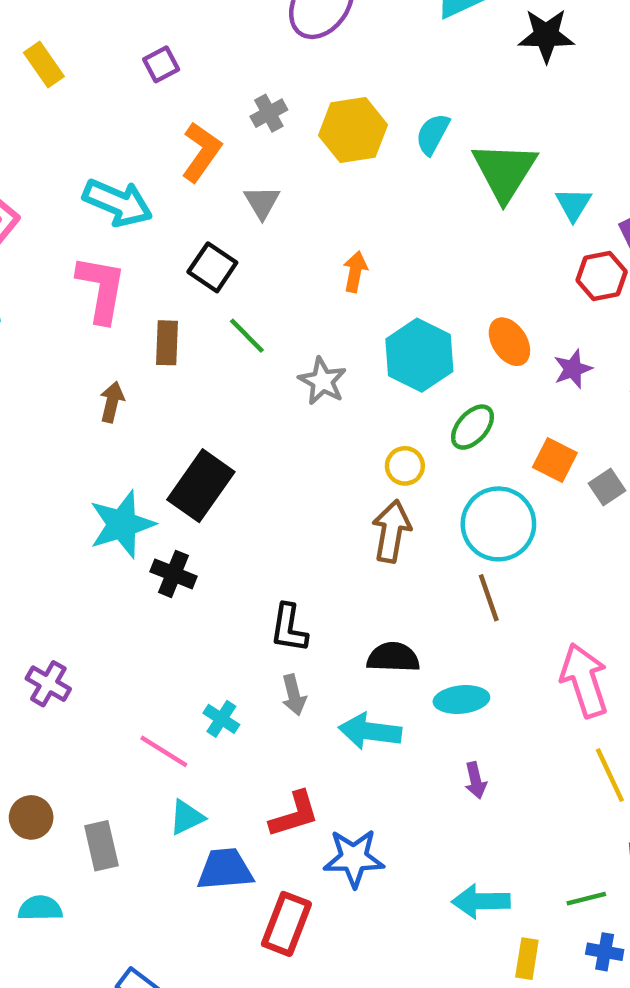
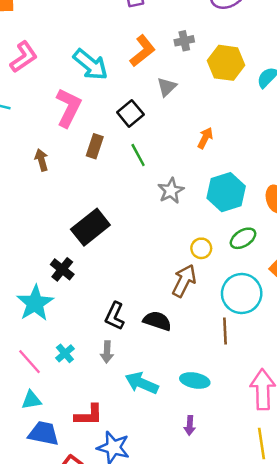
brown arrow: (112, 402) -> (41, 160), moved, turned -45
cyan star: (122, 524) -> (35, 303), moved, turned -30
black semicircle: (393, 657) -> (157, 321), moved

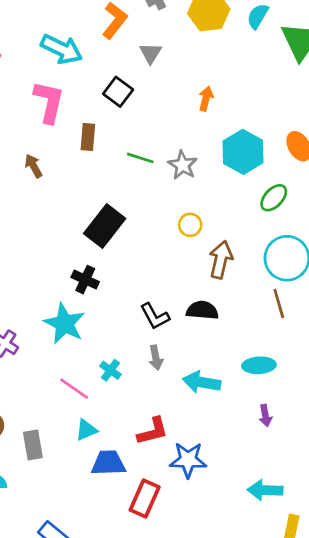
green line: (138, 155) -> (140, 158), moved, turned -30
yellow circle: (201, 248) -> (190, 225), moved
black L-shape: (115, 316) -> (155, 316), turned -40

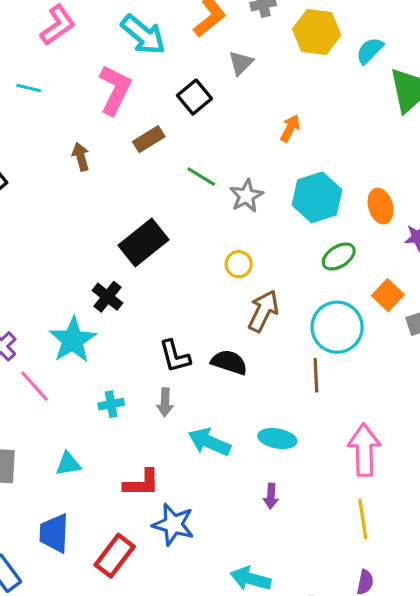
brown rectangle: (88, 137) -> (149, 139), turned 40
cyan cross: (110, 370) -> (111, 404), turned 30
pink line: (74, 389) -> (35, 386), moved
blue trapezoid: (108, 463) -> (54, 533), moved, turned -99

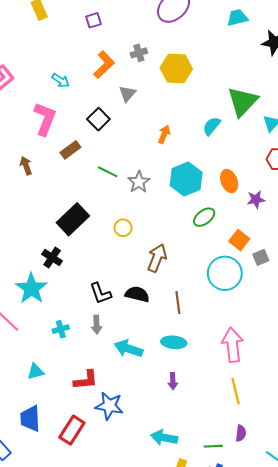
cyan arrow: (143, 35) -> (61, 80), size x0.6
cyan semicircle: (370, 51) -> (212, 126), moved
yellow circle: (239, 264) -> (123, 228), moved
cyan circle: (337, 327) -> (225, 273), moved
brown line: (316, 375) -> (178, 303), moved

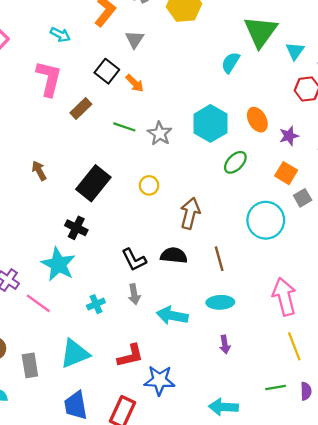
orange arrow: (164, 134) -> (135, 83), moved, turned 120
brown arrow: (26, 166) -> (39, 171), moved
orange square: (239, 240) -> (286, 173), moved
cyan triangle: (36, 371) -> (75, 354), size x1.6
green line: (213, 446) -> (276, 388), moved

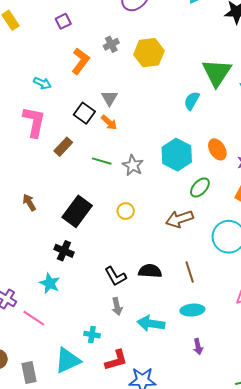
gray triangle: (135, 39) -> (109, 98), moved
brown arrow: (190, 213) -> (179, 219), moved, turned -120
cyan star: (58, 264) -> (50, 283), size x0.7
cyan cross: (96, 304) -> (92, 335), moved, turned 35

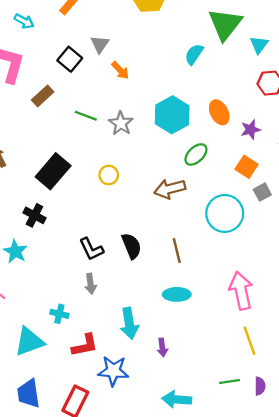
orange arrow: (109, 122) -> (120, 70), moved
black semicircle: (150, 271) -> (131, 246), turned 60
cyan arrow: (151, 323) -> (129, 323), moved, turned -112
purple arrow: (198, 347) -> (162, 347), moved

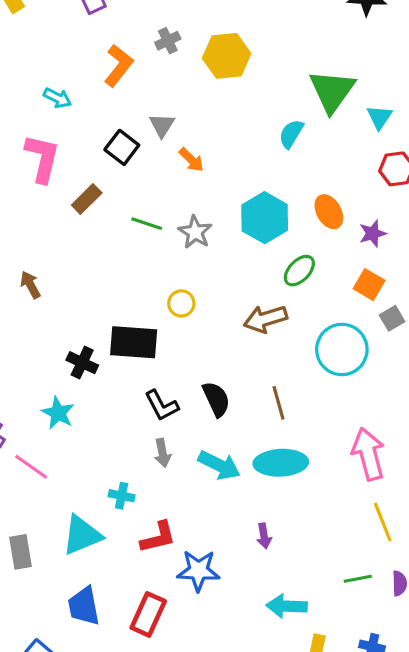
black rectangle: (53, 171) -> (134, 342), moved, turned 56
cyan ellipse: (177, 294) -> (281, 463), size x1.4
cyan arrow: (129, 323) -> (219, 465), moved, turned -52

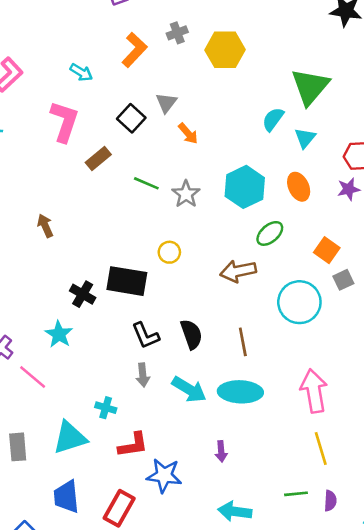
cyan triangle: (379, 117) -> (305, 138), moved
purple star: (373, 233) -> (349, 189), moved

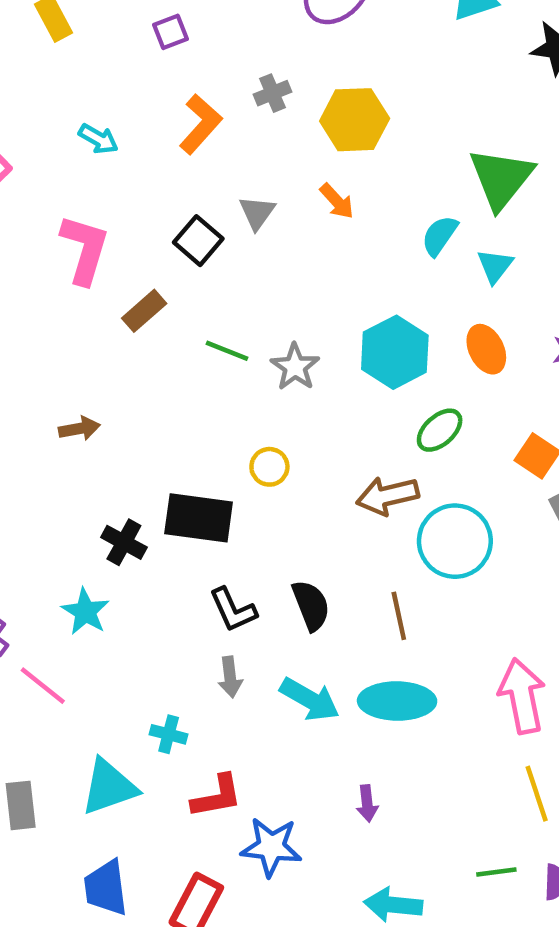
cyan arrow: (81, 72) -> (98, 139), moved
orange arrow: (188, 134) -> (337, 201), moved
brown arrow: (45, 226) -> (79, 429), moved, turned 105
cyan circle: (299, 302) -> (455, 541), moved

